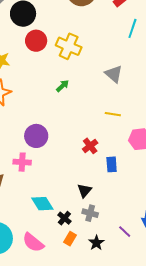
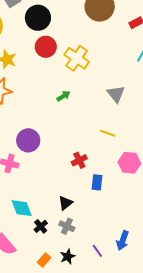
orange rectangle: (70, 239) -> (44, 260), moved

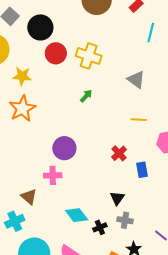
black cross: (41, 226) -> (100, 227), turned 32

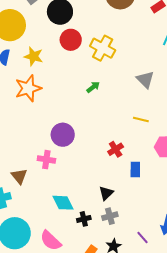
gray cross: (125, 220) -> (110, 216), turned -35

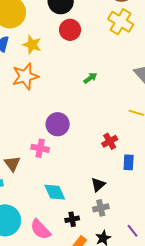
yellow cross: (103, 48) -> (121, 22), moved
black cross: (84, 219) -> (72, 219), moved

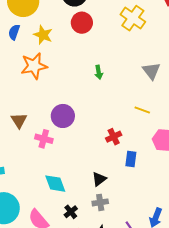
green arrow: (90, 78) -> (99, 72), turned 112
brown triangle: (12, 164) -> (19, 120), moved
black cross: (72, 219) -> (71, 212), turned -32

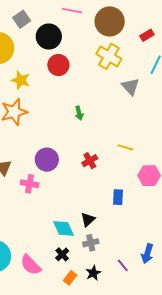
gray triangle: (151, 71) -> (130, 87), moved
red cross: (114, 137) -> (90, 161), moved
cyan diamond: (55, 184) -> (63, 228), moved

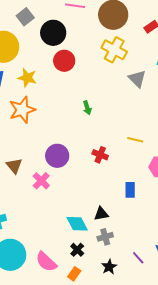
red cross: (90, 161) -> (100, 155), turned -35
pink cross: (30, 184) -> (41, 181), turned 36
black triangle: (88, 220) -> (101, 214), turned 35
orange rectangle: (70, 278) -> (74, 274), moved

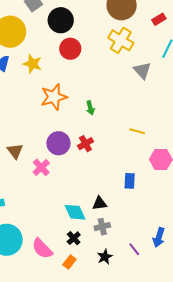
green arrow: (87, 108) -> (90, 108), moved
orange star: (22, 110) -> (54, 97), moved
red cross: (100, 155) -> (85, 144), moved, turned 35

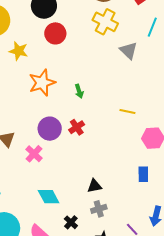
blue rectangle: (130, 181) -> (143, 174), moved
cyan diamond: (75, 212) -> (49, 197), moved

